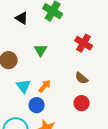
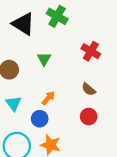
black triangle: (22, 18) -> (23, 24), size x1.6
cyan triangle: (24, 86) -> (13, 103), moved

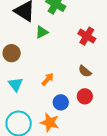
green triangle: (44, 59) -> (42, 32), moved, turned 32
blue circle: (40, 119) -> (61, 102), moved

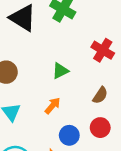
green triangle: (42, 32) -> (60, 71), moved
brown semicircle: (85, 71) -> (100, 95), turned -96

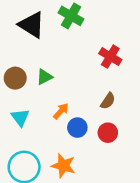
green triangle: (60, 71) -> (44, 77), moved
blue circle: (69, 135) -> (77, 128), moved

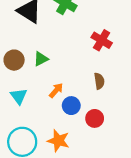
brown semicircle: (108, 101) -> (99, 81), turned -42
red circle: (108, 133) -> (95, 118), moved

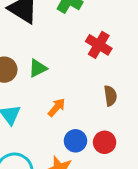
red cross: (102, 40) -> (99, 45), moved
blue circle: (71, 106) -> (75, 141), moved

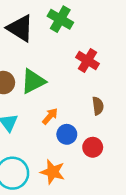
green triangle: (38, 68) -> (33, 81), size x1.5
blue circle: (75, 141) -> (67, 134), moved

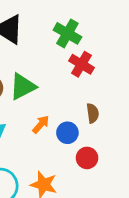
green cross: (60, 19) -> (67, 33), moved
blue circle: (67, 134) -> (67, 133), moved

